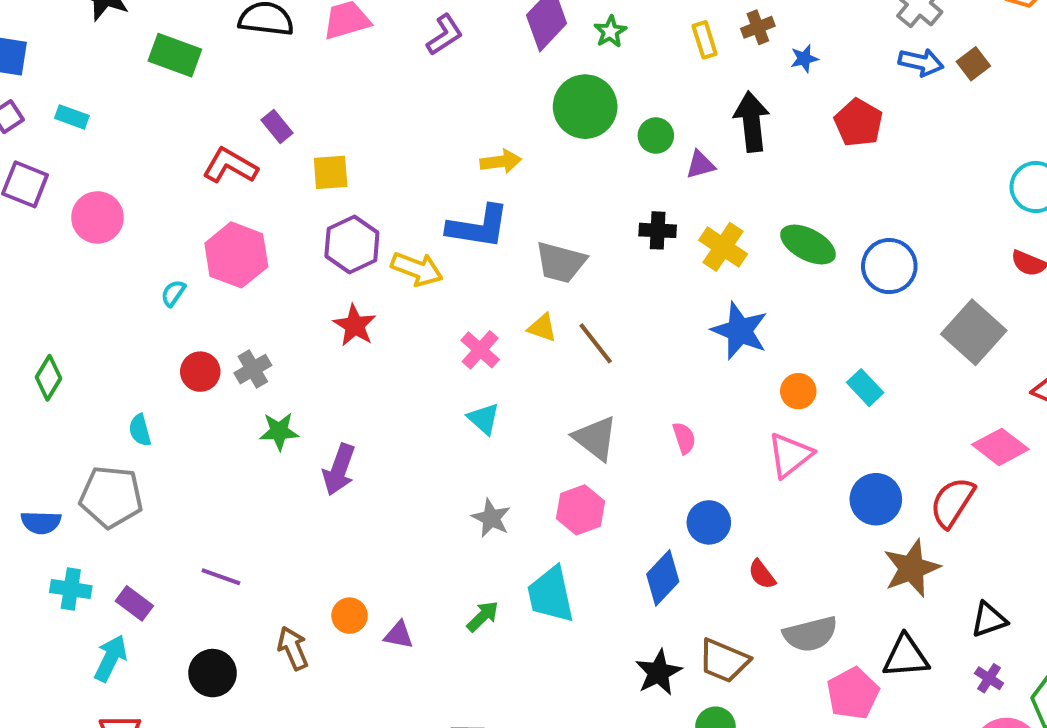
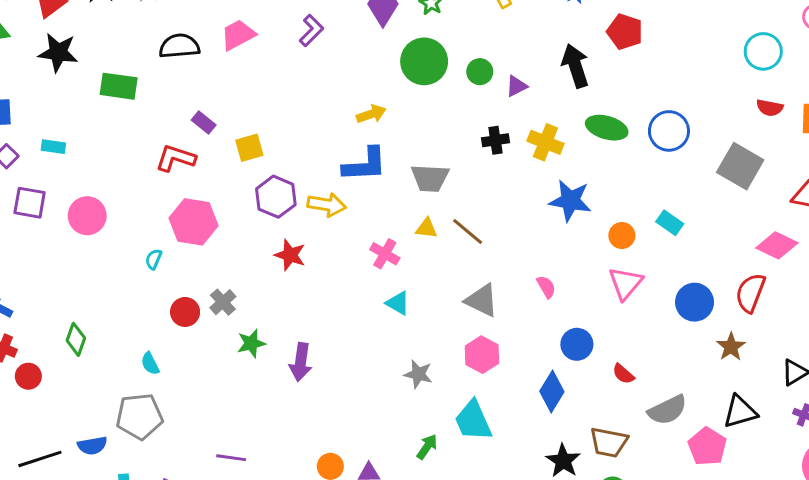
black arrow: (752, 122) -> (575, 66), moved
brown star: (912, 568) -> (731, 347), size x0.7

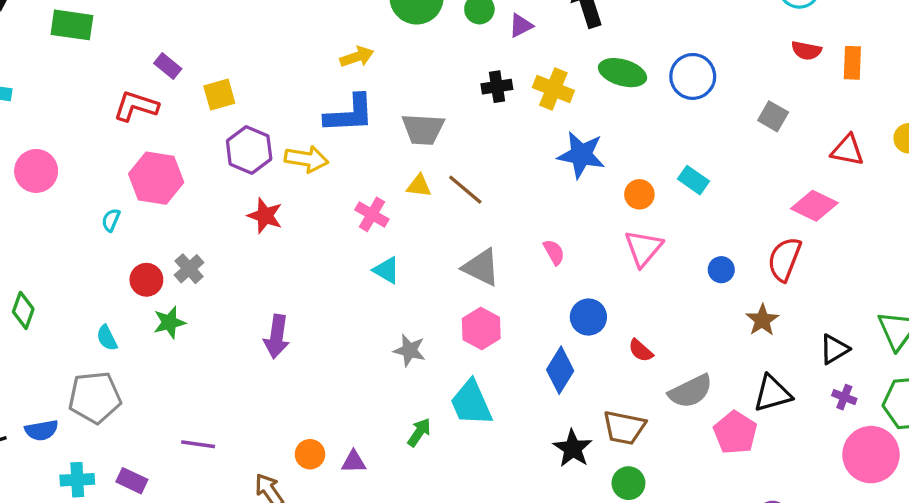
gray square: (740, 166) -> (773, 116), size x0.6
blue circle: (695, 302) -> (721, 270), size x0.6
green star: (251, 343) -> (169, 322), moved

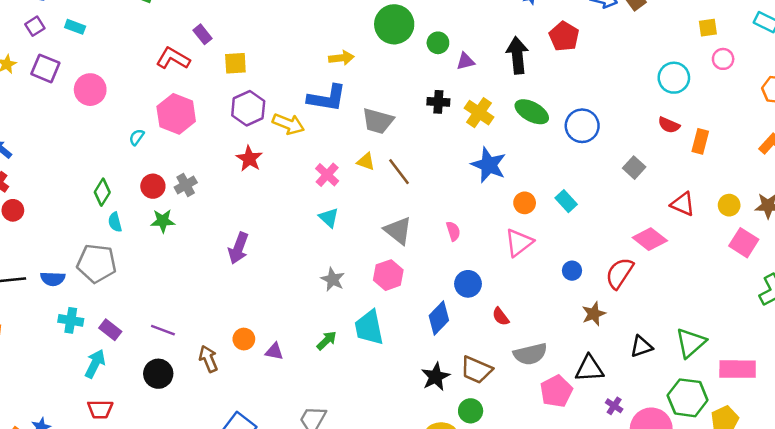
green diamond: (23, 310) -> (102, 192), moved
purple cross: (844, 397) -> (614, 406), moved
purple line: (198, 444) -> (163, 330), moved

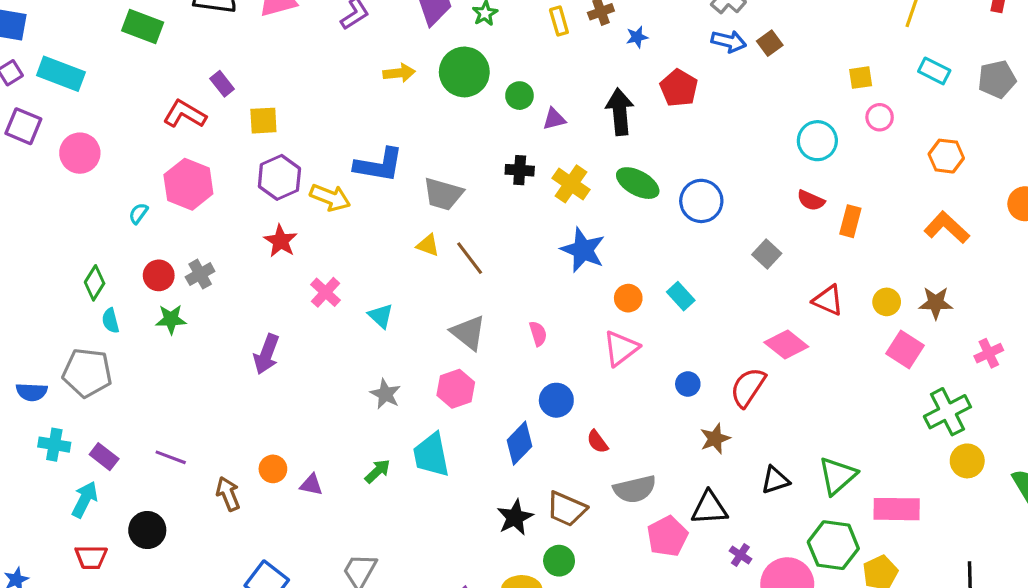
cyan rectangle: (75, 27) -> (61, 74), size x1.8
yellow arrow: (341, 58) -> (399, 73), moved
pink cross: (327, 175) -> (326, 292), moved
black circle: (158, 374) -> (147, 530), moved

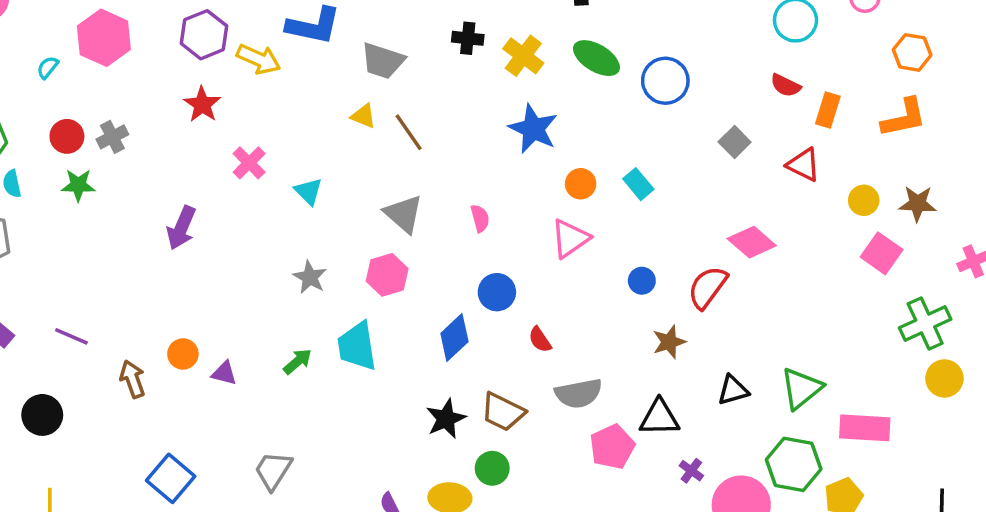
orange hexagon: (946, 156) -> (912, 52), moved
orange L-shape: (947, 228) -> (904, 118), moved, turned 123
red triangle: (828, 300) -> (803, 165), moved

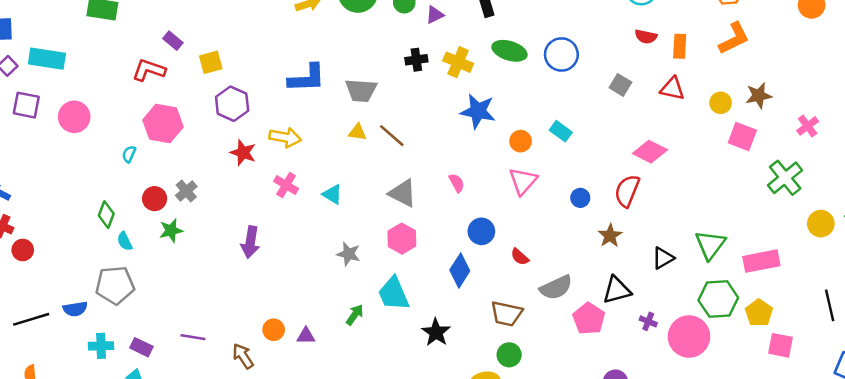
yellow arrow: (259, 59) -> (285, 137), moved
yellow circle: (944, 378) -> (821, 224), moved
black star: (446, 419) -> (436, 332), moved

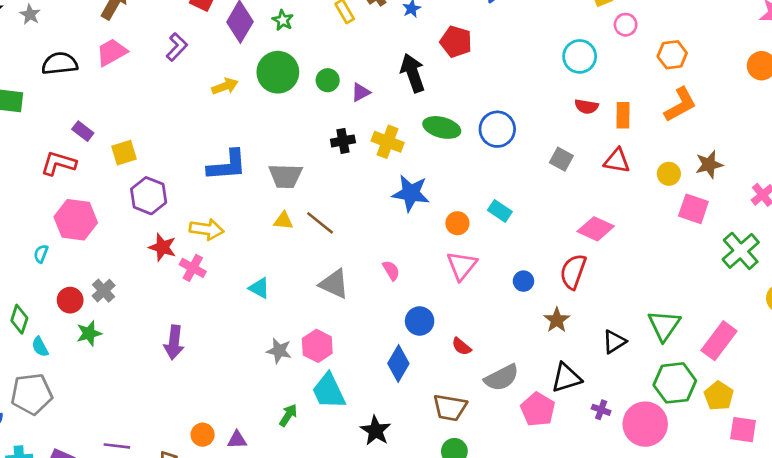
pink cross: (286, 185) -> (193, 268), moved
pink hexagon: (402, 239) -> (317, 346), moved
pink rectangle: (761, 261) -> (719, 341), turned -40

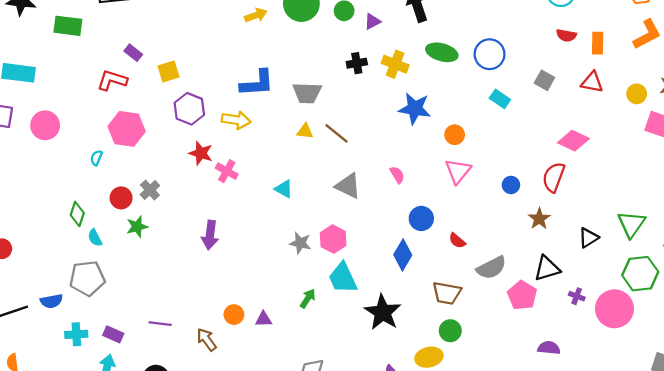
cyan rectangle: (500, 211) -> (500, 99), moved
yellow arrow: (207, 229) -> (236, 120), moved
black star: (376, 431) -> (383, 312), size x1.4

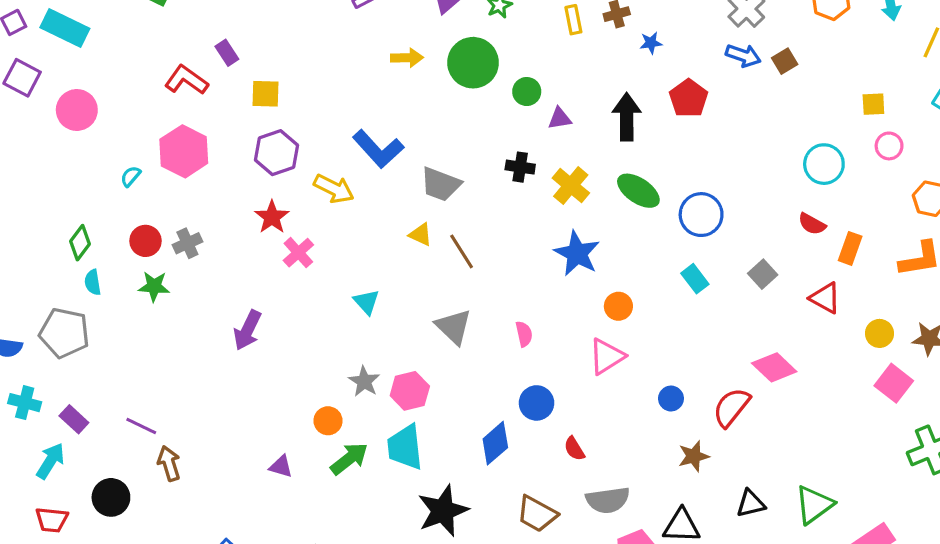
blue L-shape: (257, 83) -> (378, 149), turned 33
green arrow: (308, 298) -> (349, 459), size x1.4
orange circle: (234, 315) -> (328, 421), moved
brown arrow: (207, 340) -> (169, 463), moved

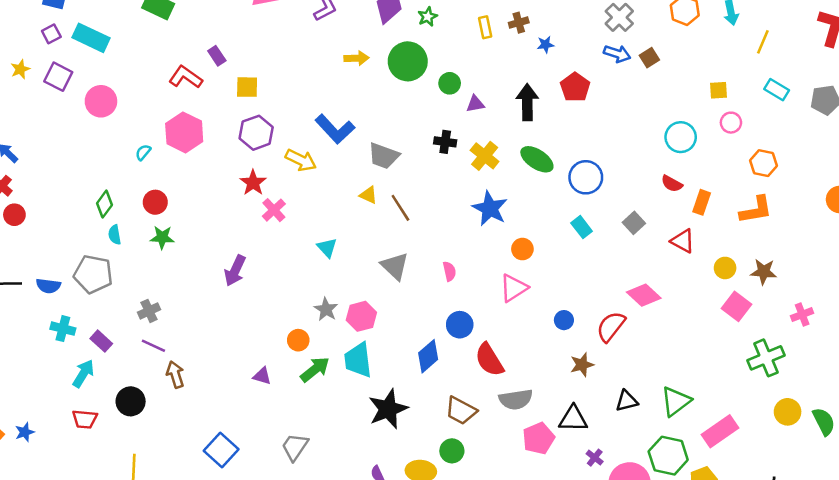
gray cross: (187, 243) -> (149, 311), moved
red semicircle: (574, 449) -> (489, 360), size x1.8

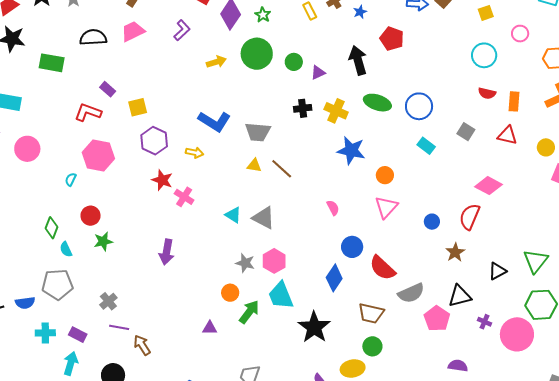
yellow square: (719, 90) -> (486, 13), moved
yellow arrow: (301, 160) -> (195, 153), size x0.7
gray triangle: (395, 266) -> (264, 218), moved

